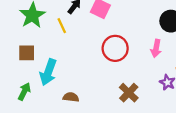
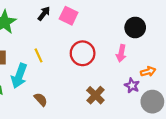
yellow line: (62, 26) -> (39, 55), moved
brown semicircle: (71, 97) -> (41, 99), turned 40

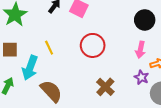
pink arrow: (121, 53) -> (140, 50), moved
brown semicircle: (41, 99) -> (51, 91), size x1.6

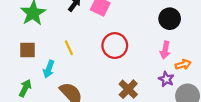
cyan arrow: (30, 68) -> (49, 69), size x0.7

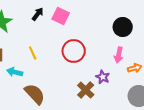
cyan arrow: (49, 69) -> (15, 72), turned 84
purple star: (166, 79) -> (103, 77), moved

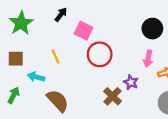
pink square: (61, 16) -> (84, 31), moved

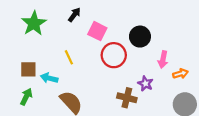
black circle: (152, 29) -> (140, 37), moved
brown square: (16, 59) -> (28, 69), moved
brown cross: (113, 96) -> (127, 98), turned -30

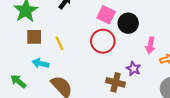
pink square: (97, 31) -> (106, 15), moved
brown square: (28, 69) -> (34, 37), moved
green arrow: (26, 97) -> (18, 81), turned -77

